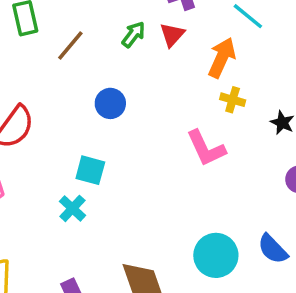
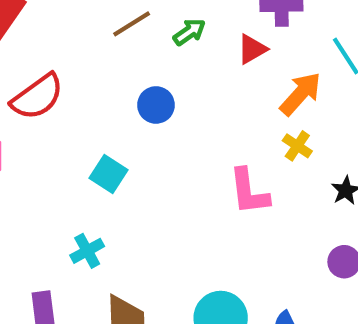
green arrow: (133, 34) -> (189, 32), moved
cyan cross: (72, 208) -> (87, 251), moved

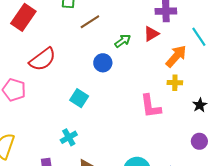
green arrow: (189, 32) -> (123, 41), moved
yellow cross: (297, 146) -> (175, 83), turned -32

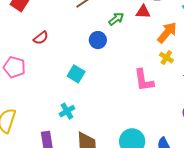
red triangle: (151, 34) -> (143, 12), turned 35
red semicircle: (43, 59) -> (41, 38), size x0.6
yellow cross: (175, 83) -> (166, 58), turned 32

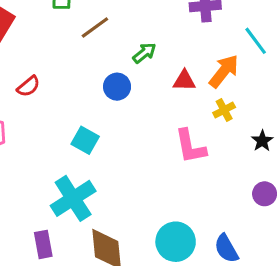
red triangle: (143, 12) -> (184, 81), moved
yellow cross: (166, 58) -> (224, 110), turned 32
cyan cross: (67, 111) -> (73, 198), size x1.8

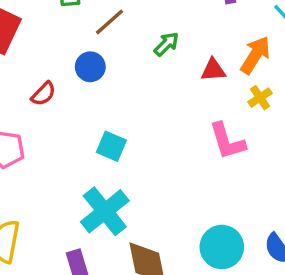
blue circle: (117, 87) -> (90, 67), moved

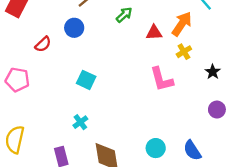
cyan cross: (105, 211) -> (80, 122), size x0.5
cyan circle: (222, 247) -> (156, 148), size x0.7

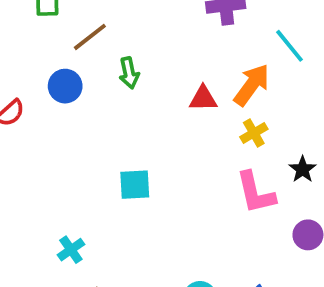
green arrow: (124, 15) -> (129, 73), moved, turned 119
pink L-shape: (162, 79) -> (256, 193), moved
cyan square: (86, 80) -> (135, 185), moved, turned -30

